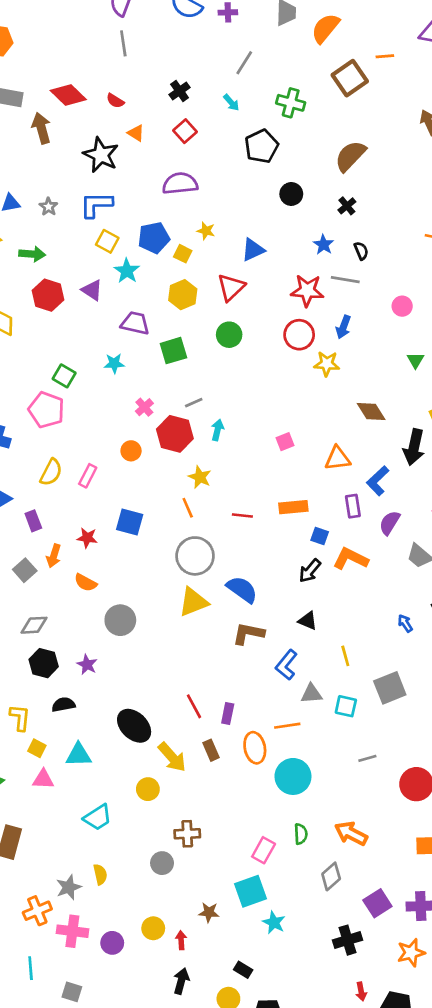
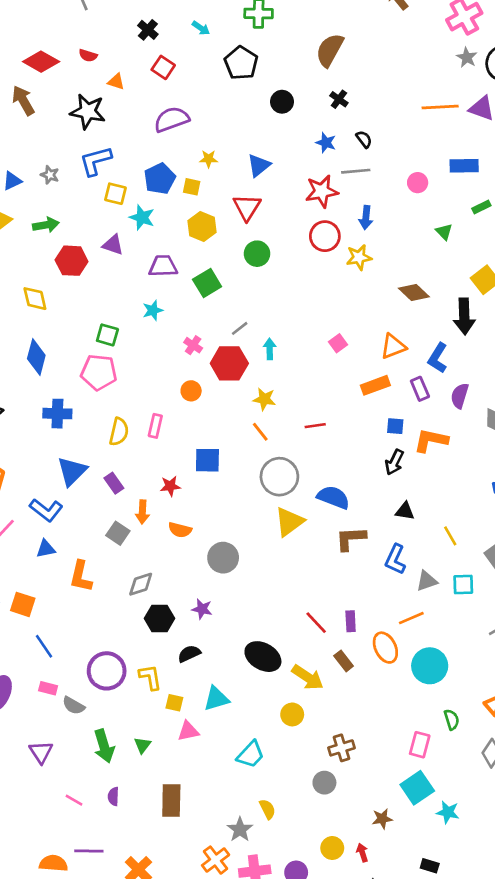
orange rectangle: (293, 507) -> (375, 385), moved

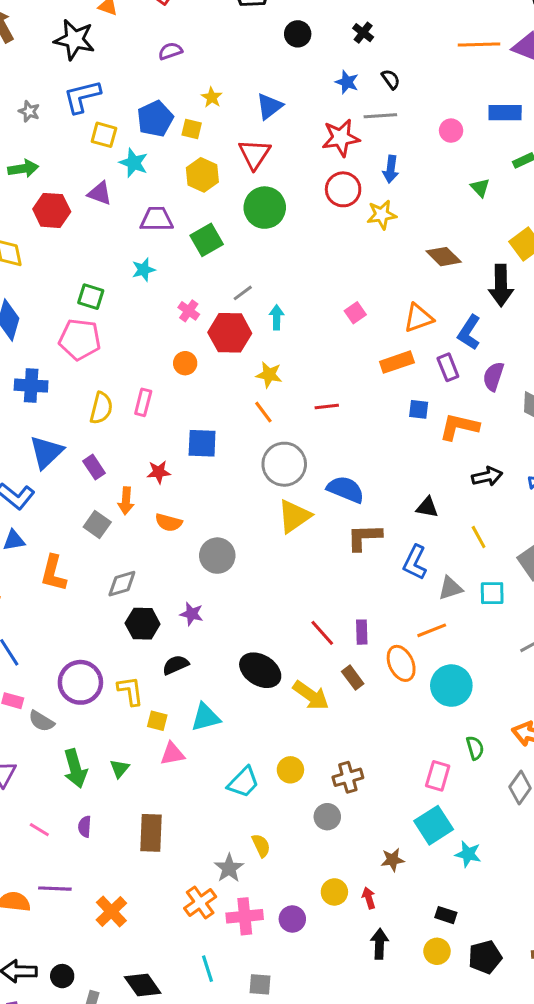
purple semicircle: (172, 119) -> (170, 51), size x0.6
yellow star: (209, 159) -> (212, 97), turned 30
green circle: (257, 254) -> (265, 208), size x1.4
black arrow: (394, 462) -> (487, 476), moved, turned -130
yellow circle: (292, 714) -> (290, 770), moved

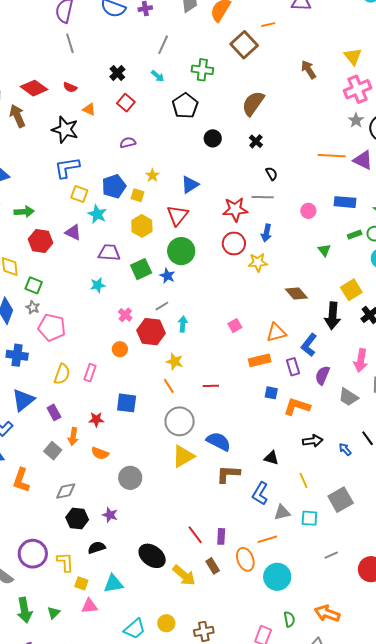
blue star: (347, 82) -> (167, 276), moved
gray star: (29, 111) -> (33, 307), moved
green square: (91, 297) -> (34, 285), moved

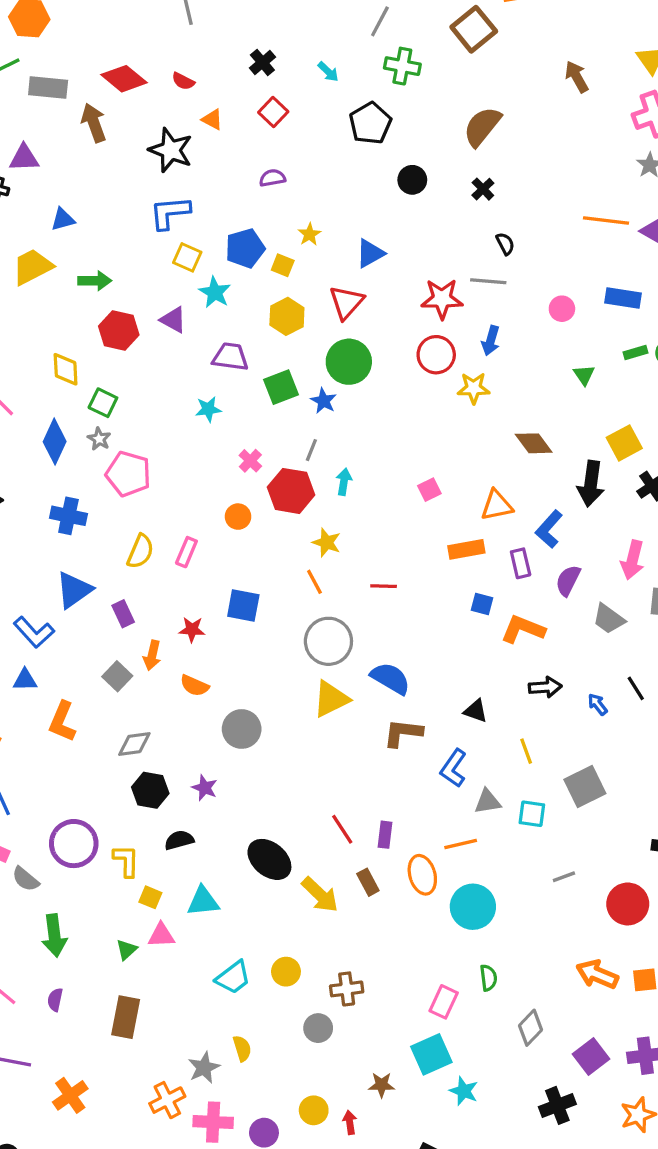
gray line: (163, 45) -> (380, 21), moved
gray line: (162, 306) -> (311, 450), turned -40
green triangle: (54, 613) -> (127, 950), moved
orange arrow: (327, 613) -> (597, 974), moved

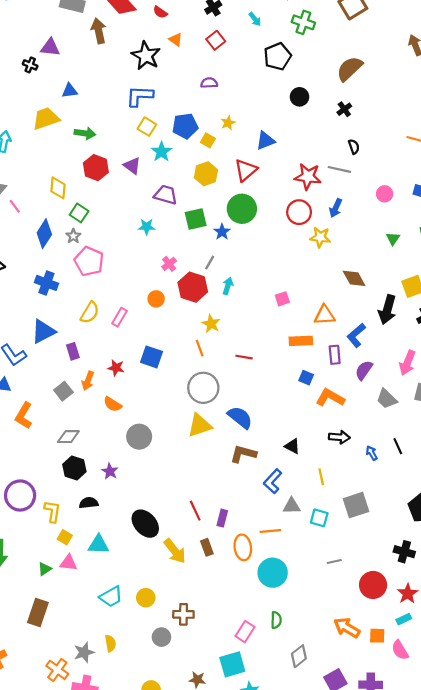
orange cross: (167, 1100) -> (57, 670), turned -35

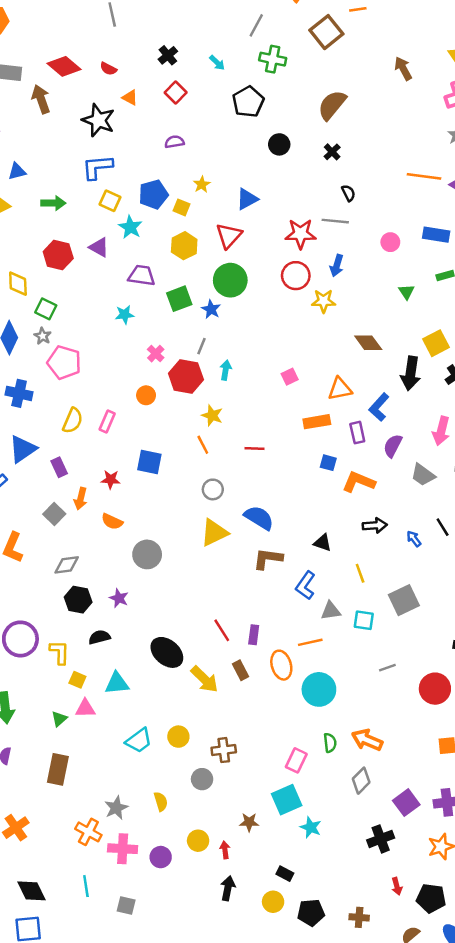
green arrow: (85, 133) -> (53, 203), moved
gray circle: (203, 388) -> (213, 489), size x0.6
orange arrow: (347, 628) -> (367, 740), moved
yellow semicircle: (110, 643) -> (161, 802), moved

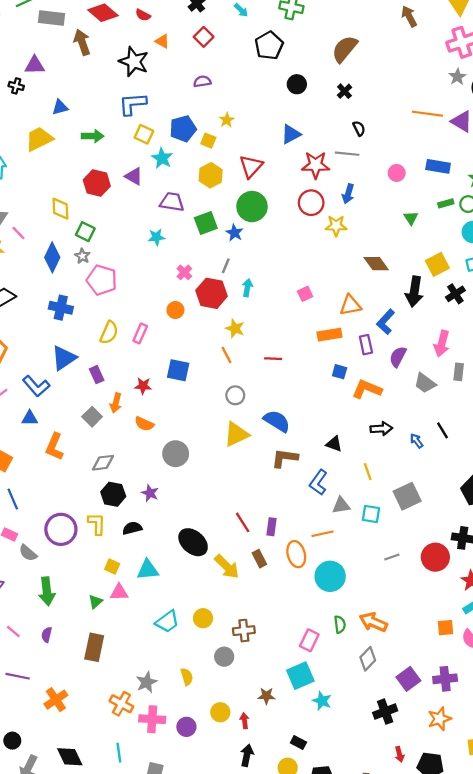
blue triangle: (247, 199) -> (291, 134), moved
yellow L-shape: (60, 652) -> (97, 524), moved
red circle: (435, 689) -> (435, 557), moved

